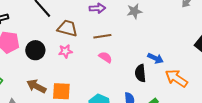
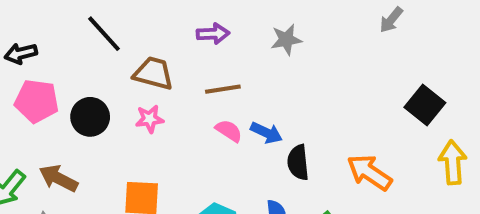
blue arrow: (155, 58) -> (266, 133), moved
brown arrow: (36, 86) -> (58, 178), moved

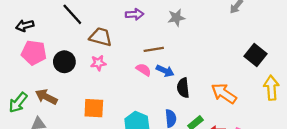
brown line: (223, 89) -> (154, 49), moved

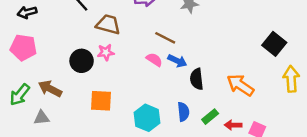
brown line: (154, 49) -> (165, 38), turned 36
pink pentagon: (34, 53) -> (23, 47), moved
black circle: (64, 62) -> (82, 61), moved

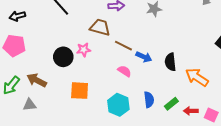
brown trapezoid: (108, 24) -> (100, 27), moved
brown line: (165, 38) -> (123, 46), moved
pink semicircle: (154, 60) -> (124, 71), moved
black semicircle: (197, 79) -> (170, 62), moved

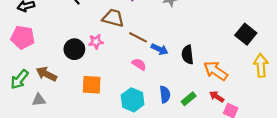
red arrow: (191, 111) -> (217, 97), moved, turned 32

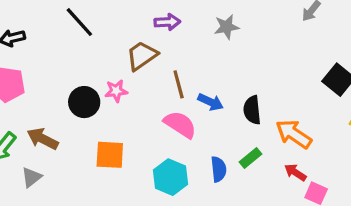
brown trapezoid: (113, 18) -> (142, 56), turned -50
brown line: (138, 37) -> (179, 84), turned 48
pink semicircle: (139, 64) -> (180, 124), size x1.5
green rectangle: (189, 99) -> (251, 158), moved
gray triangle: (39, 100) -> (31, 177), turned -32

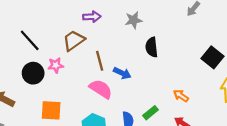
black line: (79, 22) -> (30, 40), moved
black semicircle: (252, 110) -> (152, 47), moved
orange arrow: (294, 134) -> (181, 96), size x0.6

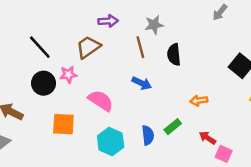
brown line: (100, 61) -> (140, 47), moved
pink semicircle: (101, 89) -> (101, 101), moved
orange arrow: (181, 96) -> (199, 101), moved, turned -42

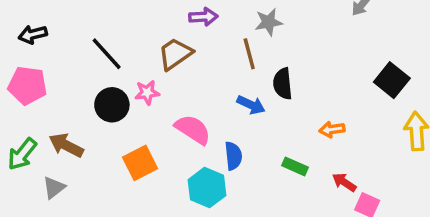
black semicircle: (174, 55) -> (283, 84), moved
orange square: (63, 124) -> (140, 163), turned -30
green rectangle: (173, 127) -> (295, 166), turned 63
blue semicircle: (148, 135) -> (233, 156), moved

